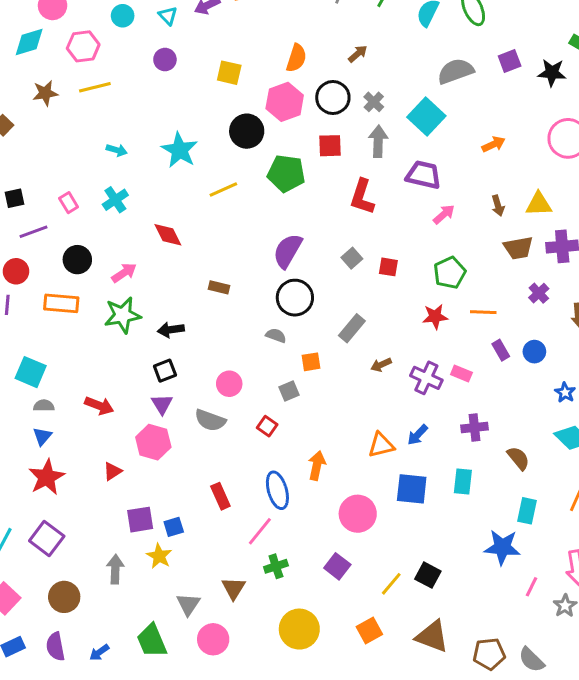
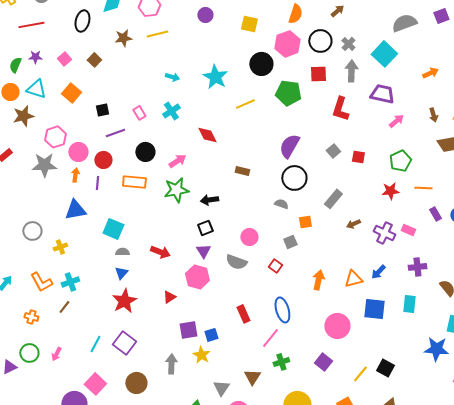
orange arrow: (317, 465) -> (318, 280), moved

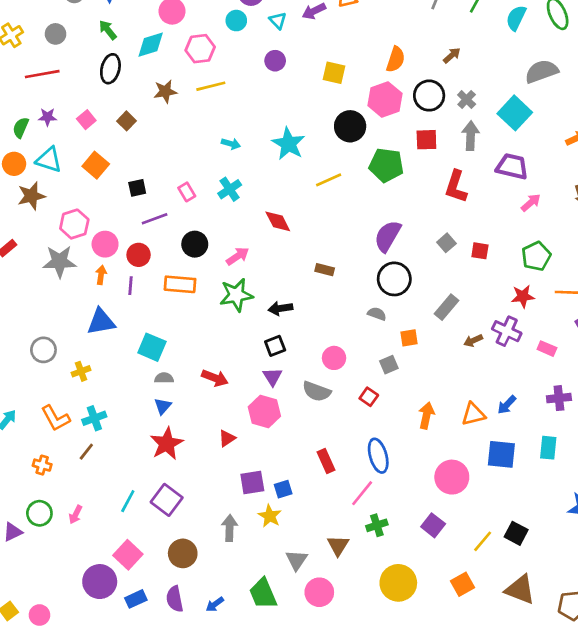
purple cross: (384, 233) -> (507, 331), moved

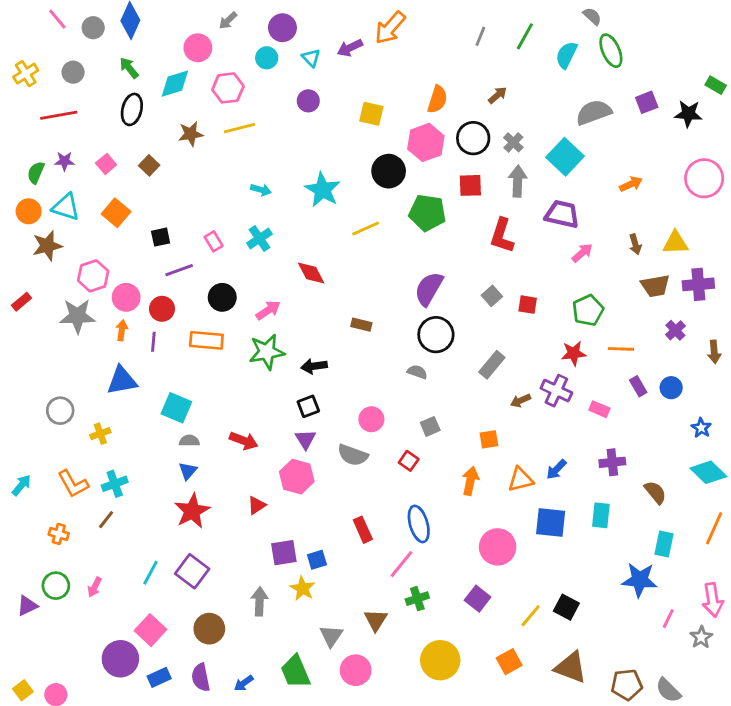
orange square: (409, 338) -> (489, 439), moved

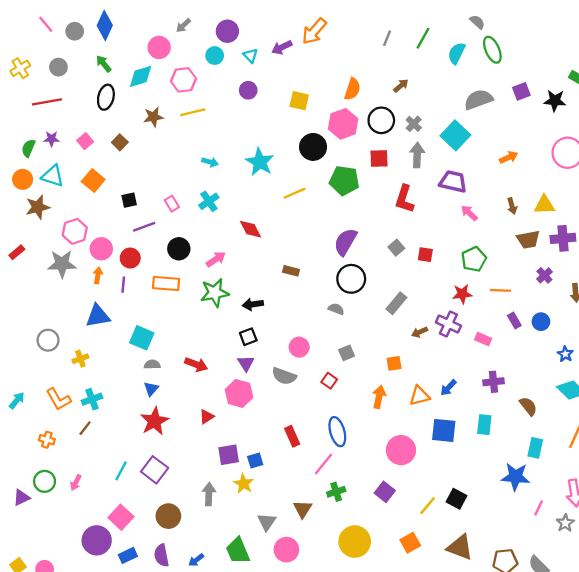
pink arrow: (582, 253) -> (469, 213), turned -96

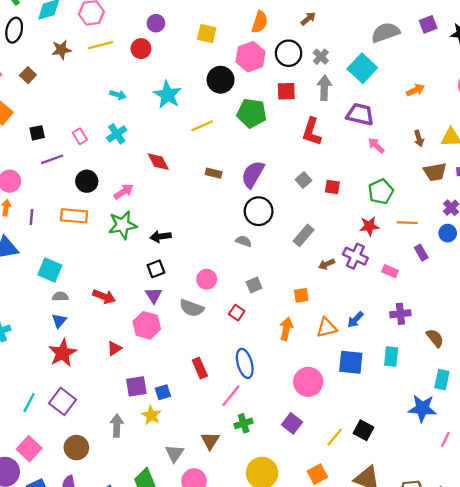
red circle: (130, 258) -> (141, 49), moved
brown rectangle: (291, 271) -> (214, 173), moved
blue circle: (541, 322) -> (448, 233), moved

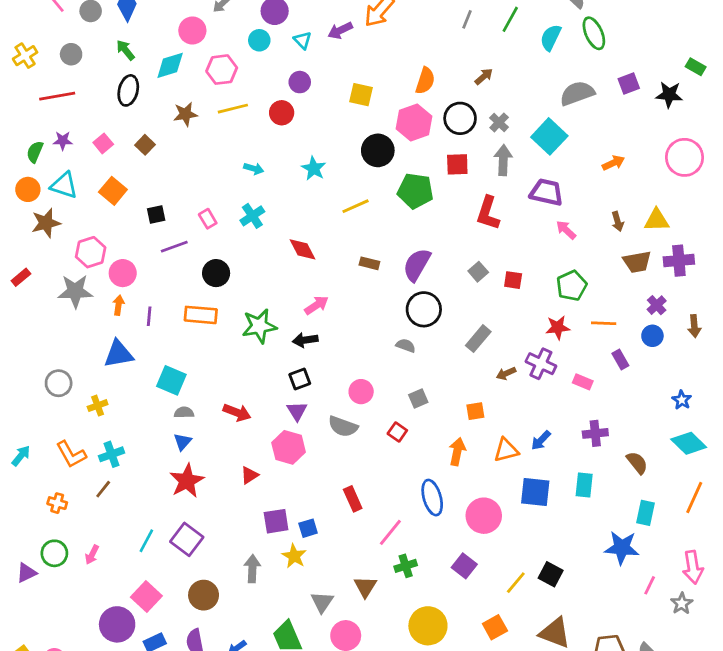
cyan star: (167, 95) -> (314, 169), size x0.7
pink arrow: (124, 192) -> (316, 305), moved
blue ellipse: (245, 363) -> (432, 498), moved

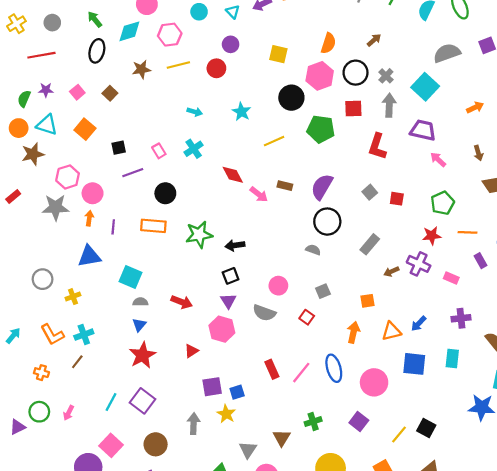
pink arrow: (316, 305) -> (259, 194), moved, turned 72
pink line: (390, 532) -> (301, 373), moved

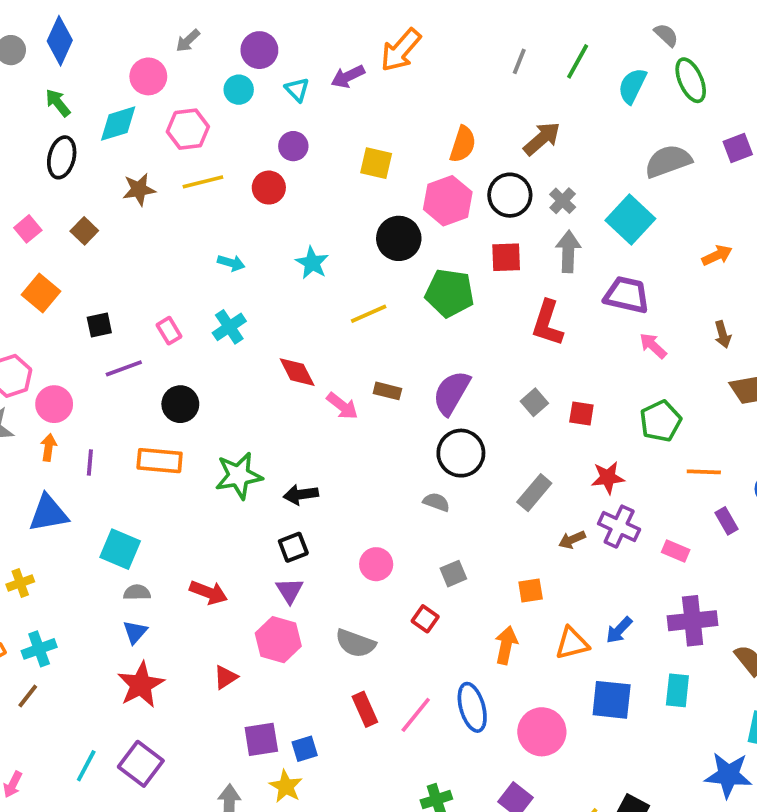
brown arrow: (374, 40) -> (542, 139), size x1.5
red star: (432, 236) -> (608, 478), moved
gray semicircle: (264, 313) -> (355, 643), moved
purple cross: (461, 318) -> (693, 621), size x1.4

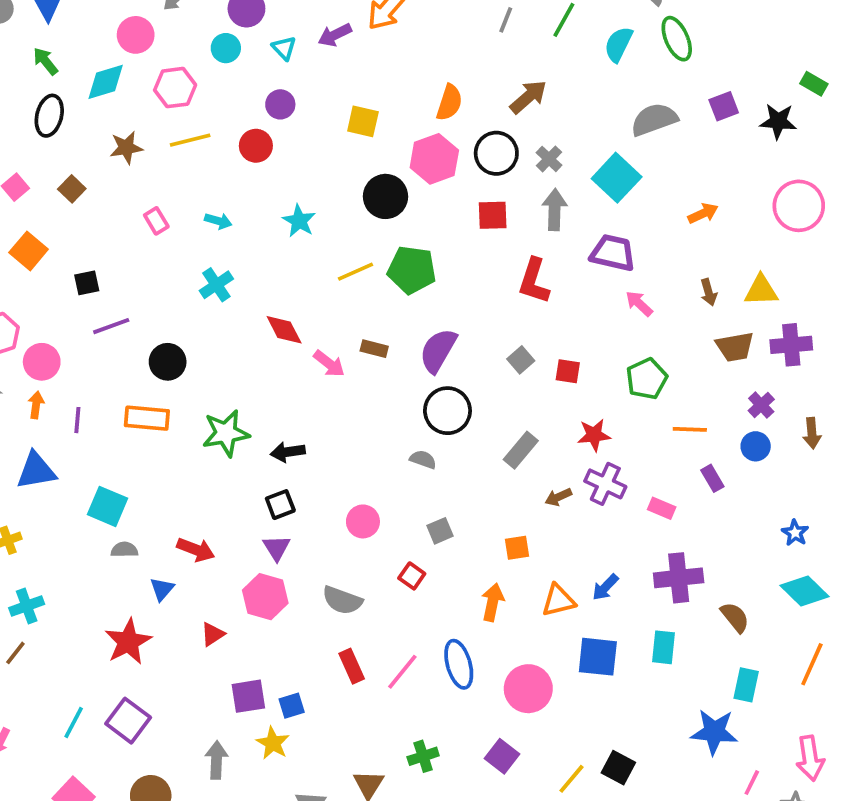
green pentagon: (450, 293) -> (412, 270), moved
pink rectangle: (169, 331) -> (156, 221), moved
blue triangle: (135, 632) -> (162, 589), moved

